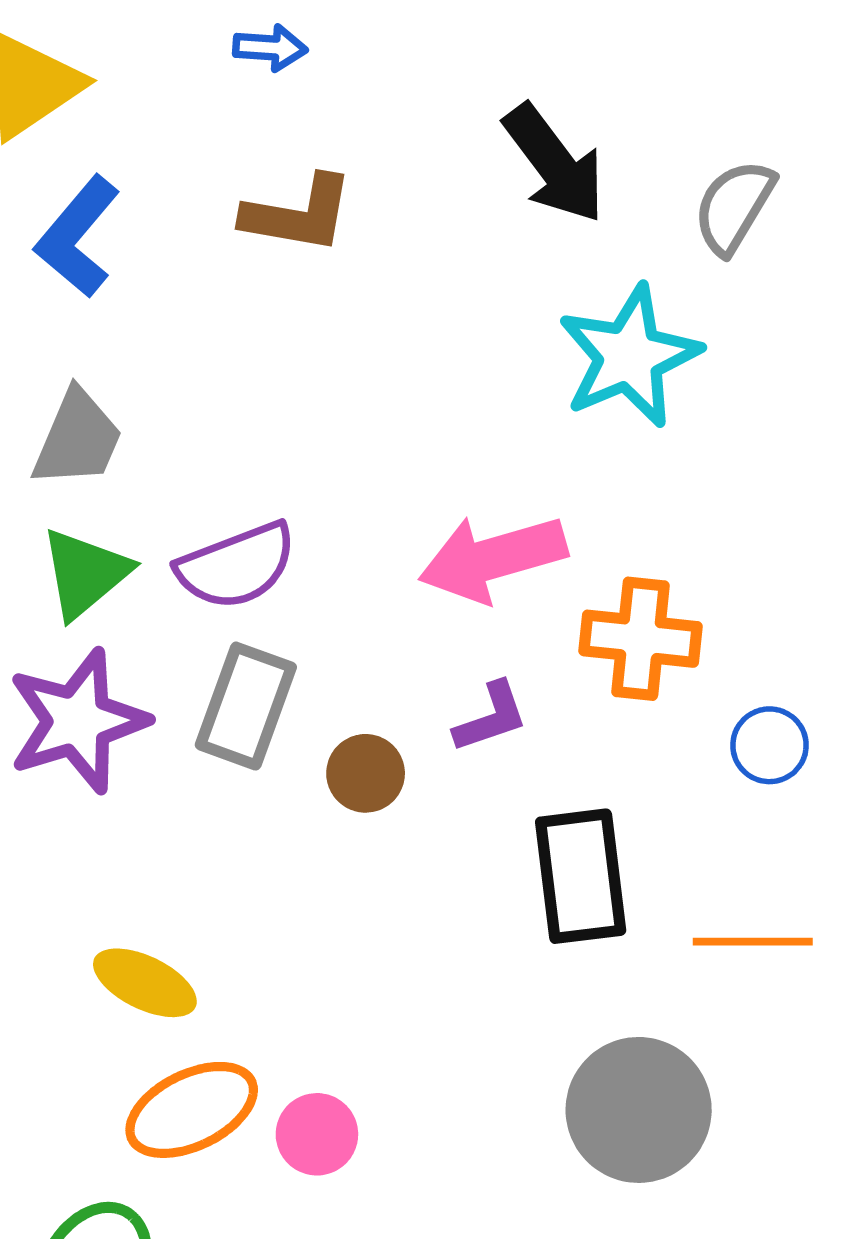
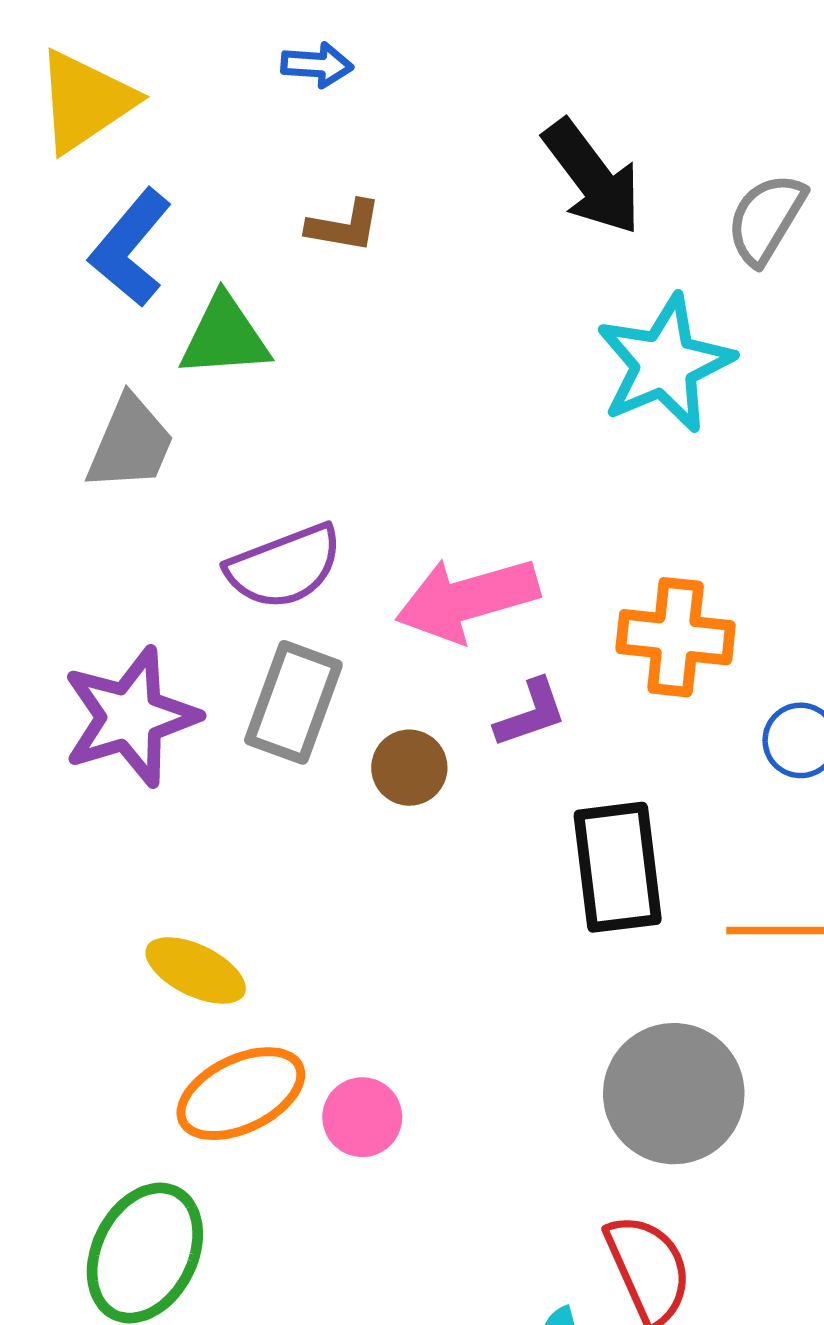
brown L-shape: (298, 214) -> (344, 226), size x0.7
pink arrow: (493, 558) -> (467, 599), moved
green triangle: (85, 573) -> (225, 337), moved, turned 36

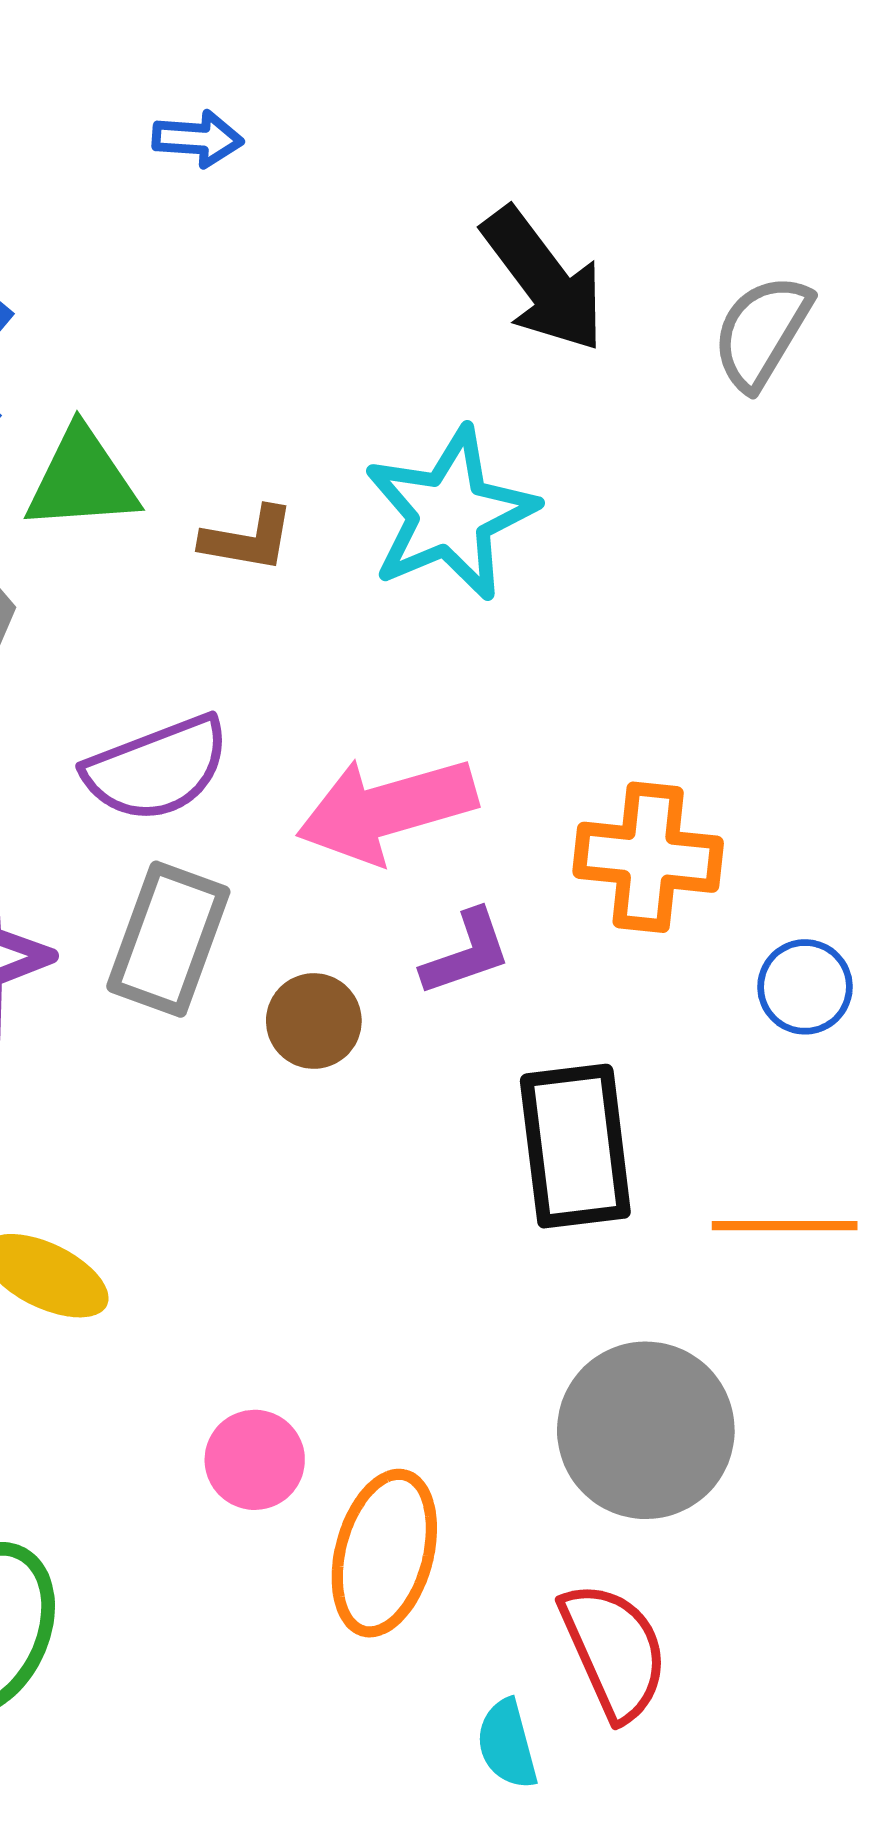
brown L-shape: (344, 226) -> (248, 539), moved
cyan star: (665, 364) -> (450, 514), moved
orange ellipse: (241, 1094) -> (384, 1553), moved, turned -49

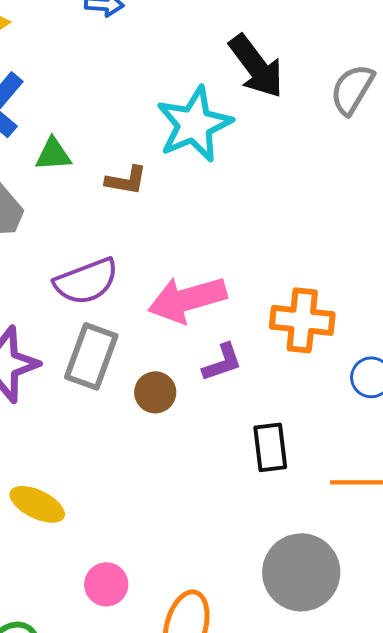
green triangle: (82, 480) -> (53, 154), size x0.7
cyan star: (450, 514) -> (194, 124), moved
black rectangle: (575, 1146) -> (270, 447), size x0.7
pink circle: (255, 1460) -> (106, 584), moved

